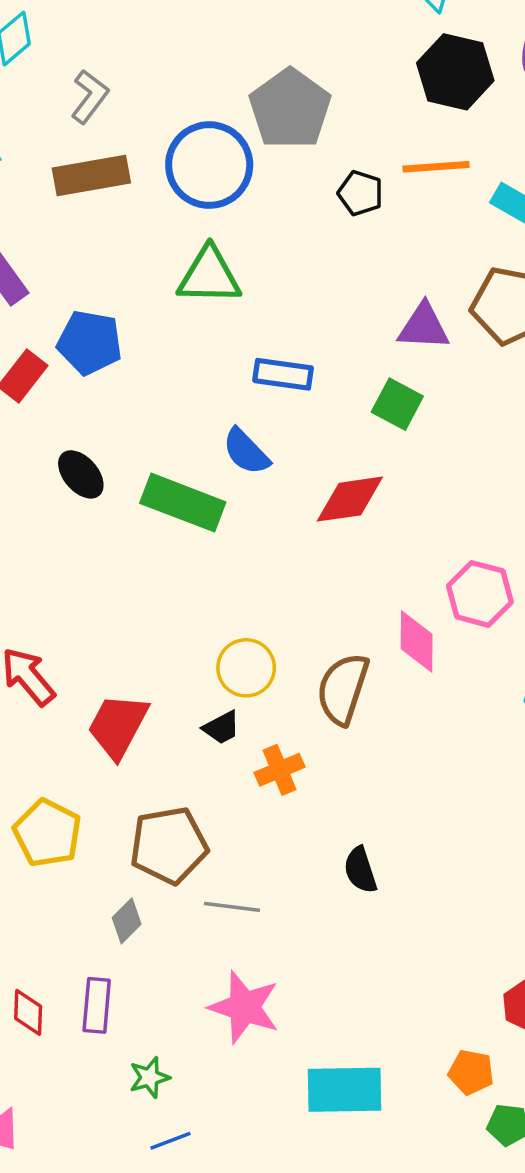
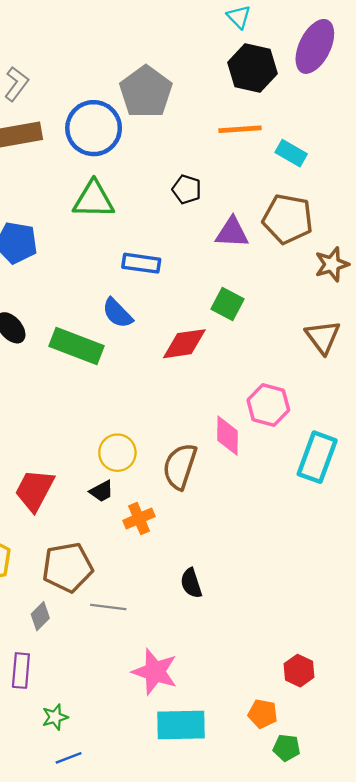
black pentagon: (360, 193) -> (187, 189), moved
green square: (397, 404) -> (227, 304), moved
pink star: (244, 1007) -> (155, 672), moved

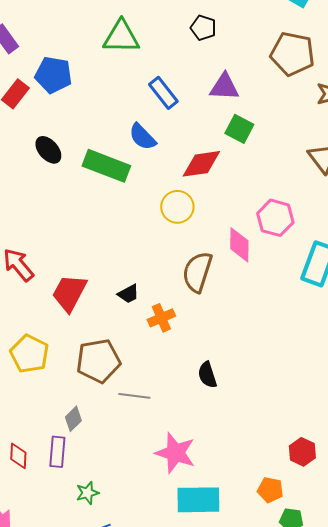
purple triangle: (232, 233) -> (224, 87), moved
blue rectangle: (141, 263) -> (163, 93), turned 44
yellow circle: (117, 453) -> (177, 207), moved
gray diamond: (40, 616) -> (73, 419), moved

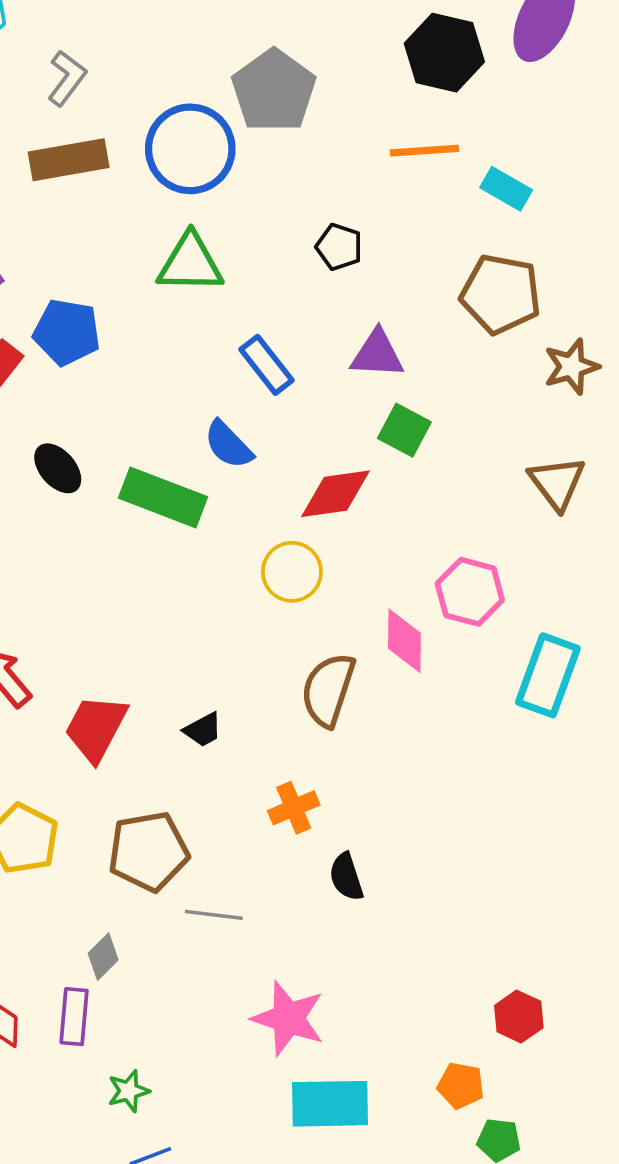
orange cross: (161, 318) -> (294, 808), moved

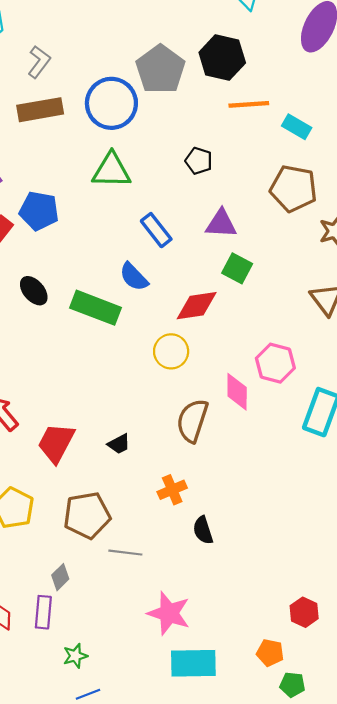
black hexagon: (444, 53) -> (222, 58), moved

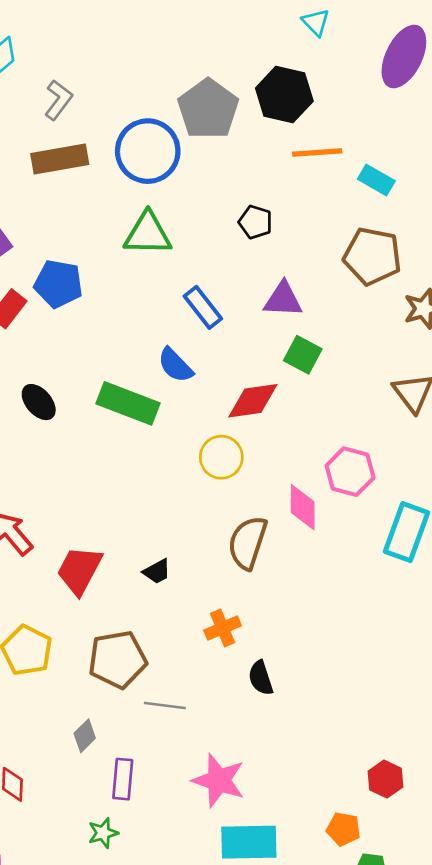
black ellipse: (34, 291) -> (39, 402), moved
purple rectangle: (43, 612) -> (123, 779), moved

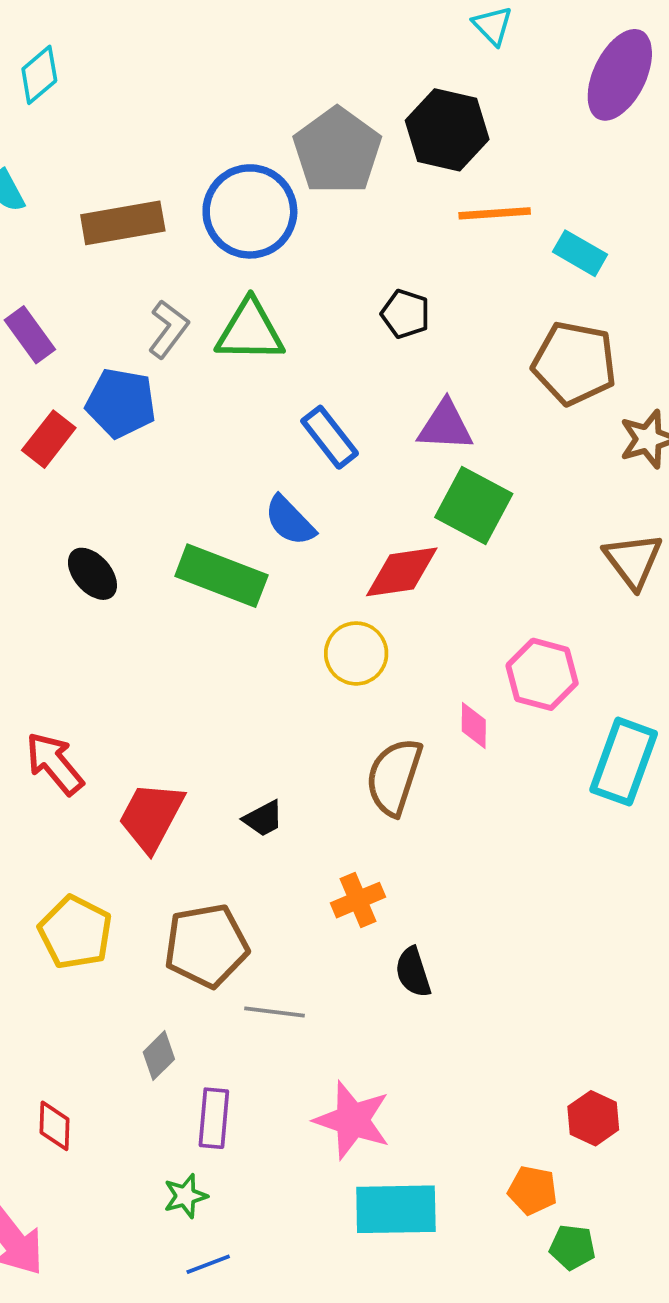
gray L-shape: (58, 100) -> (168, 329), moved
green square: (303, 355) -> (474, 505), size x1.4
pink diamond: (303, 507) -> (474, 726), size x0.7

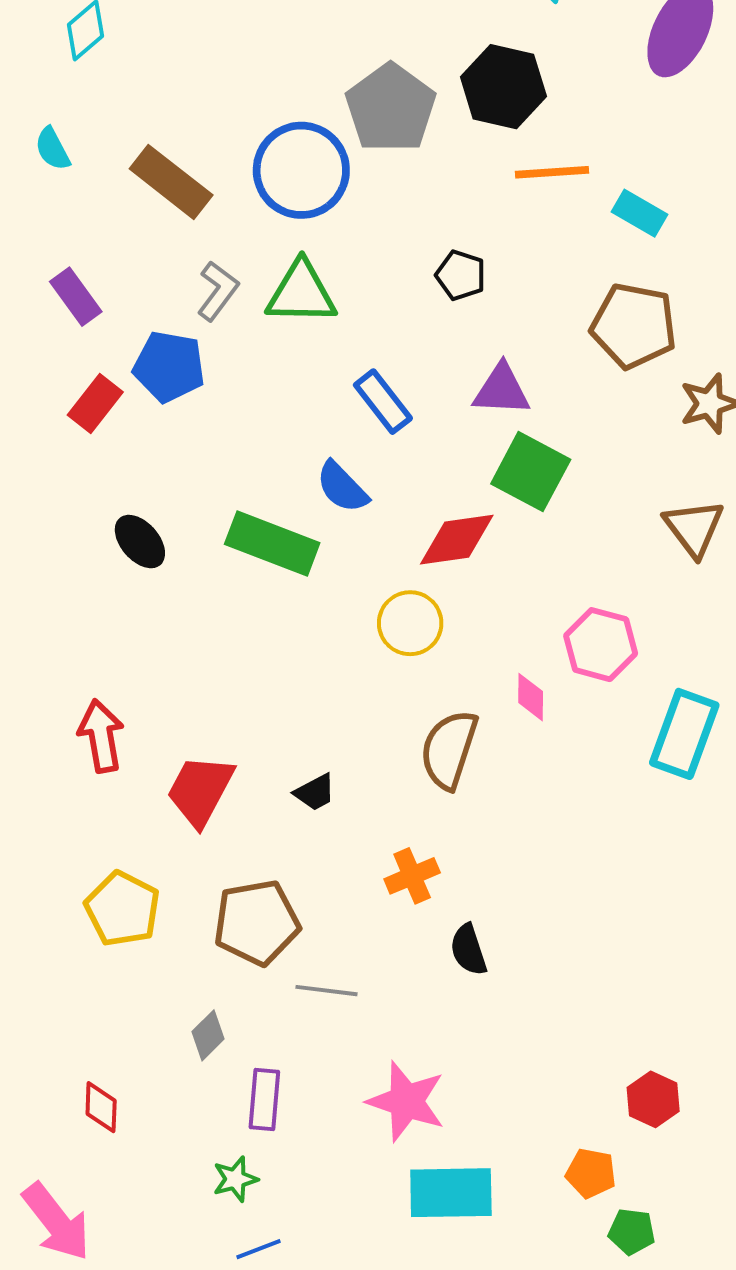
brown rectangle: (123, 223) -> (171, 182), turned 48
red arrow: (55, 763) -> (101, 736), turned 30

